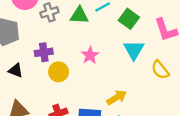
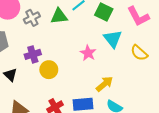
pink star: (90, 55) -> (88, 53), moved
black triangle: (16, 70) -> (10, 75), turned 32

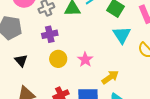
pink star: (88, 53) -> (85, 60), moved
purple cross: (33, 54) -> (50, 34), moved

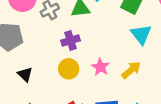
purple cross: (50, 34) -> (70, 40), moved
yellow arrow: (110, 77) -> (131, 70), moved

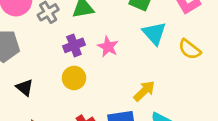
pink star: (100, 67) -> (108, 47), moved
yellow arrow: (131, 70) -> (144, 91), moved

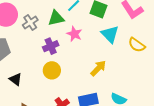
pink star: (108, 47) -> (74, 34), moved
yellow arrow: (144, 91) -> (98, 68), moved

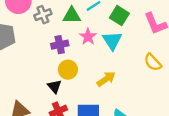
cyan triangle: (110, 34) -> (112, 41), moved
yellow circle: (52, 70) -> (68, 70), moved
black triangle: (15, 79) -> (55, 86), moved

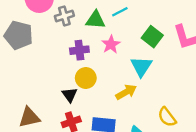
green square: (119, 16) -> (152, 37), moved
cyan triangle: (112, 41) -> (141, 66), moved
yellow semicircle: (153, 62) -> (167, 117), moved

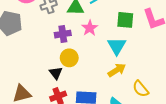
green square: (152, 37) -> (125, 20), turned -30
yellow arrow: (126, 92) -> (117, 70), moved

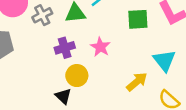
pink star: (90, 28) -> (100, 47), moved
cyan triangle: (117, 46) -> (164, 61), moved

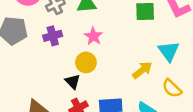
pink star: (100, 47) -> (93, 36), moved
purple cross: (65, 48) -> (53, 36), moved

